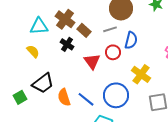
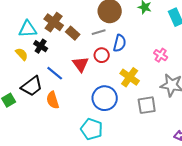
black cross: (67, 44) -> (41, 46), moved
blue line: (86, 99) -> (55, 73), moved

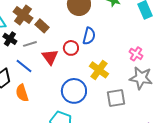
gray line: (99, 32) -> (30, 44), moved
pink cross: (161, 55) -> (136, 54), moved

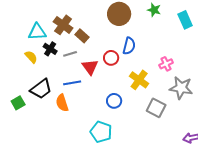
pink cross: (136, 54) -> (166, 64), moved, turned 32
blue line: (24, 66) -> (72, 83), moved, turned -48
blue circle: (74, 91) -> (114, 101), size x0.6
gray square: (116, 98) -> (156, 108), turned 36

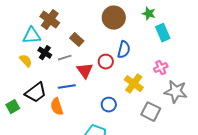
cyan rectangle: (185, 20) -> (163, 33), moved
brown cross: (63, 25) -> (50, 20), moved

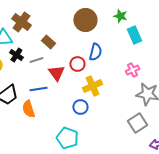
yellow cross: (134, 84) -> (92, 86), moved, turned 30
gray square: (151, 112) -> (137, 123), moved, turned 30

